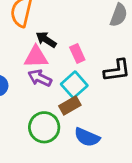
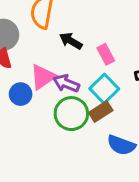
pink triangle: (36, 57) -> (43, 77), moved, turned -30
green circle: (44, 127) -> (71, 114), moved

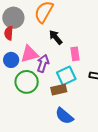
purple arrow: (66, 83) -> (43, 63), turned 66
green circle: (71, 114) -> (27, 82), moved

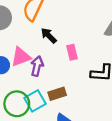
cyan square: (66, 76) -> (35, 101), moved
green circle: (27, 82) -> (17, 104), moved

